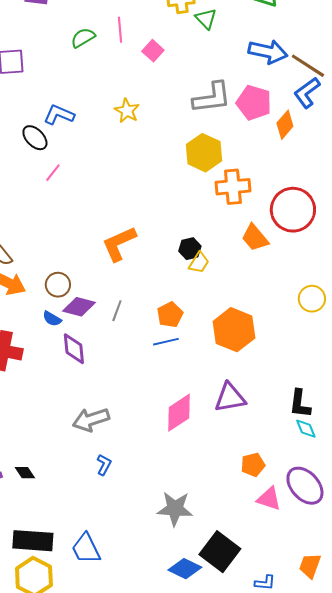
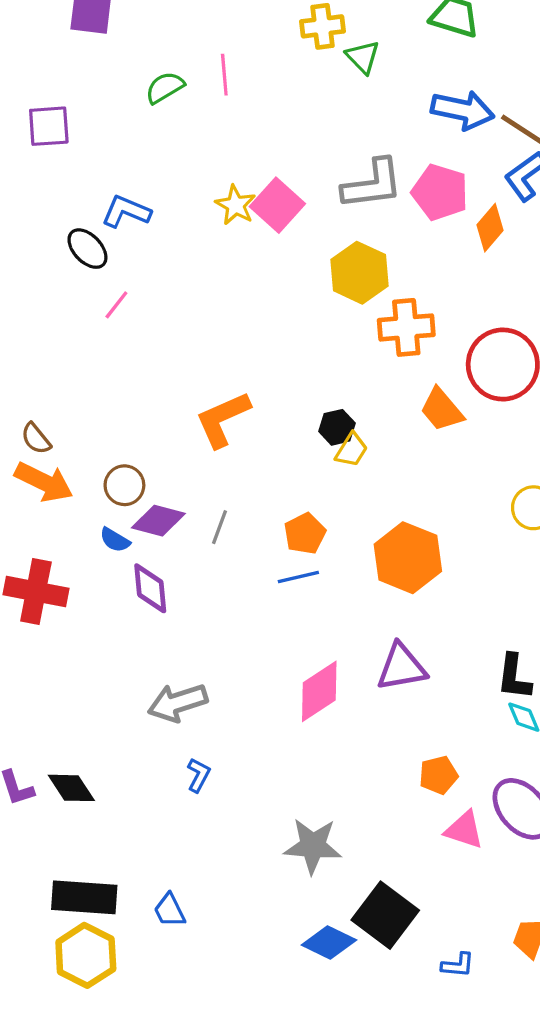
pink square: (153, 51) -> (277, 205), moved, size x1.5
black diamond: (25, 473) -> (71, 788), size x1.4
blue trapezoid: (86, 549) -> (170, 910), size x0.7

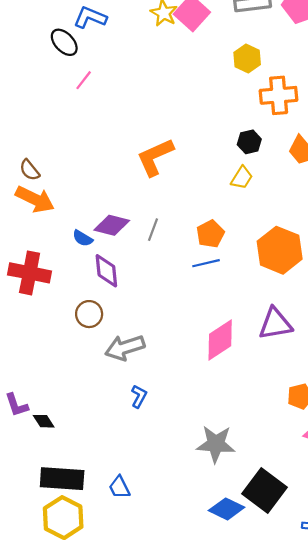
yellow hexagon: (360, 273) -> (247, 59), size x0.7
black hexagon: (337, 427) -> (249, 142), moved
brown circle: (124, 485) -> (89, 314), moved
black diamond: (71, 788) -> (44, 421), moved, size x0.7

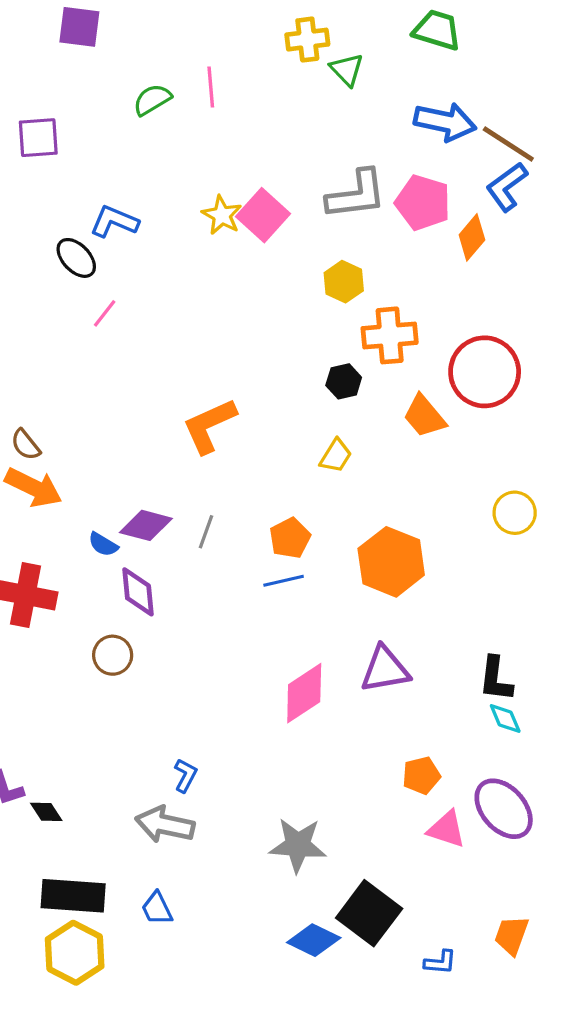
black hexagon: (249, 142) -> (344, 381), moved
gray arrow: (125, 348) -> (165, 825), moved, turned 30

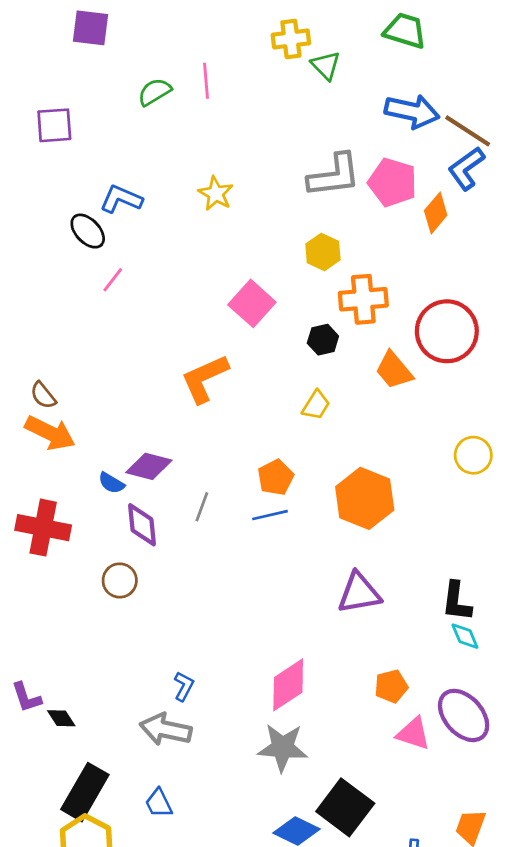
pink square: (263, 215) -> (252, 303), moved
gray line: (206, 532) -> (202, 507), moved
pink diamond: (304, 693) -> (288, 685), moved
black rectangle: (73, 896) -> (85, 792), turned -64

